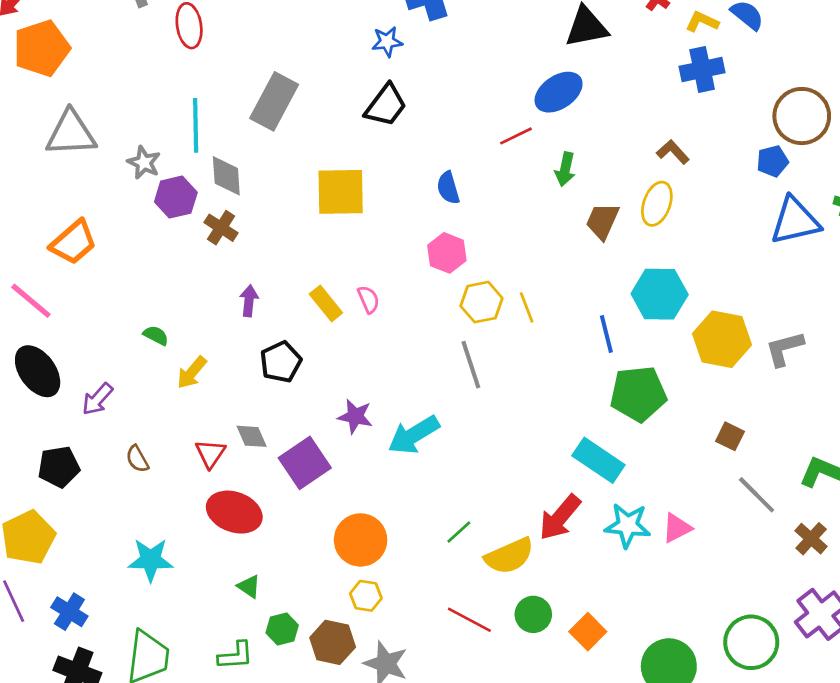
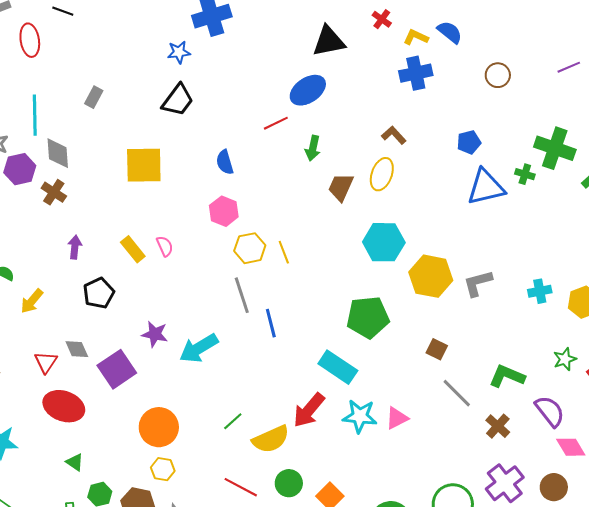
gray rectangle: (274, 101) -> (94, 97), size x0.5
brown circle: (802, 116) -> (498, 75), moved, size x0.6
blue line: (606, 334) -> (271, 323), moved

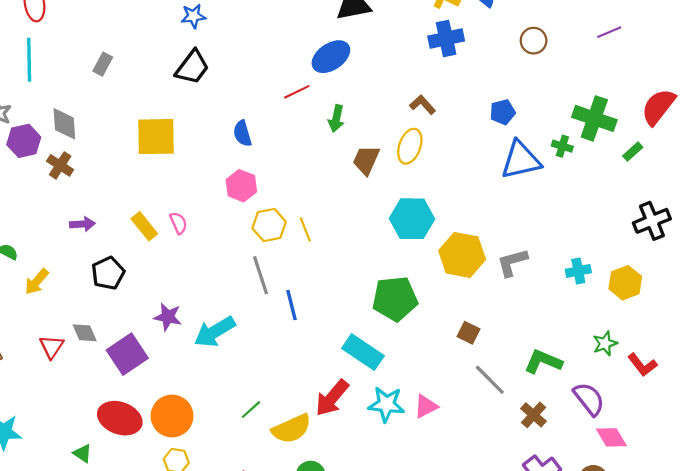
cyan line: (35, 115) -> (29, 60), moved
purple arrow: (75, 247) -> (82, 224), turned 80
red ellipse: (64, 406) -> (120, 418), moved

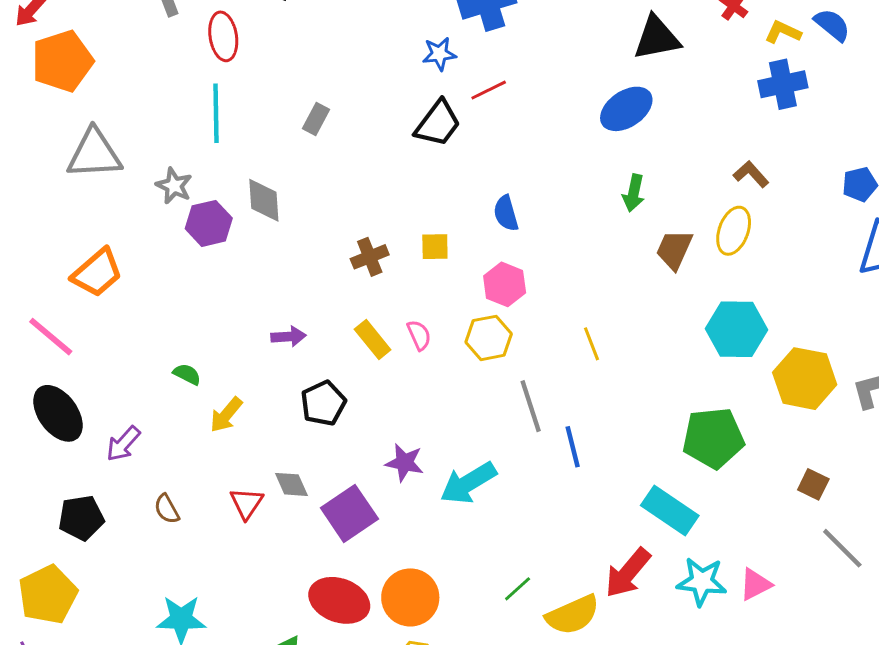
red line: (297, 92) -> (489, 90), moved
yellow square: (156, 137) -> (435, 247), moved, size x0.5
brown cross: (60, 165) -> (370, 257), moved, turned 35
yellow hexagon: (269, 225) -> (489, 338), moved

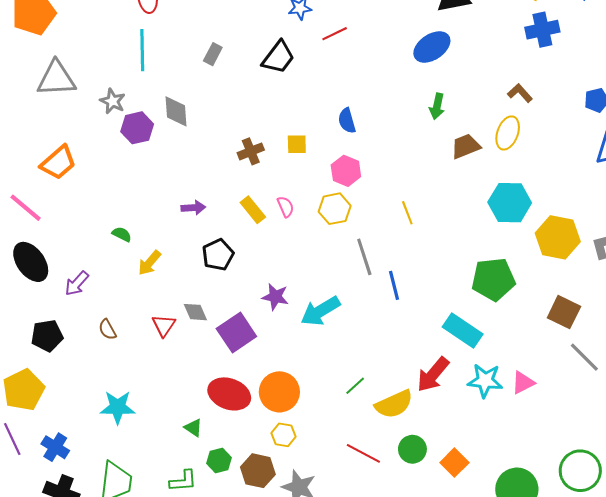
black trapezoid: (438, 123) -> (278, 57), moved
brown trapezoid: (674, 250) -> (466, 146), turned 44
brown square: (813, 484) -> (564, 312), size x1.5

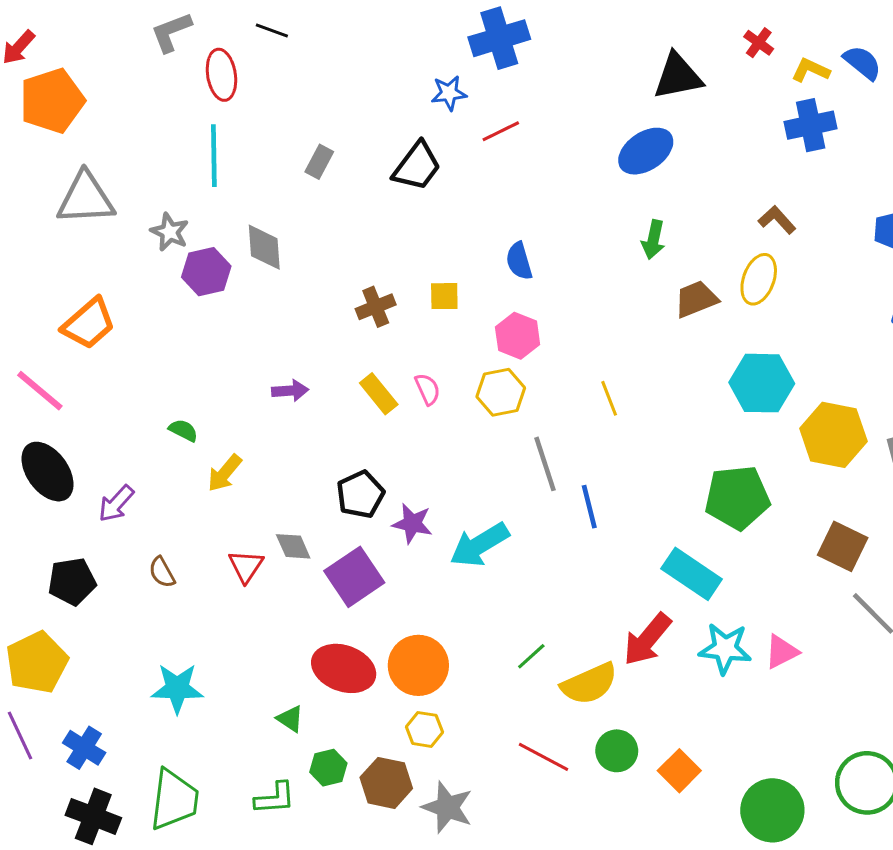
black pentagon: (218, 255) -> (360, 494), moved

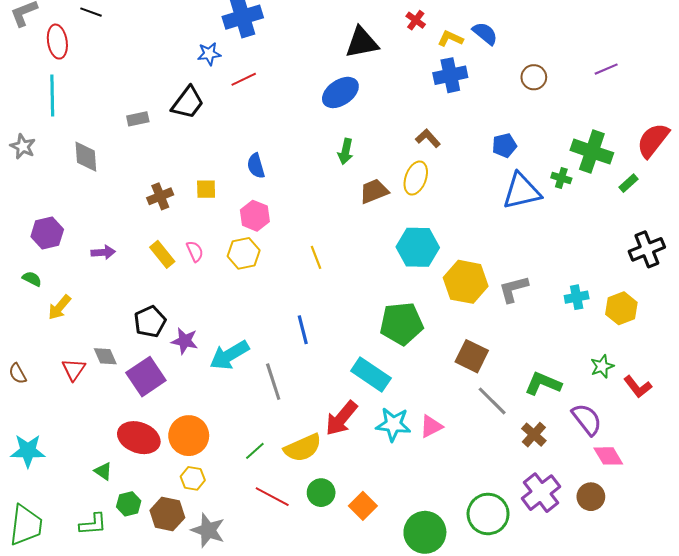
gray rectangle: (319, 162) -> (138, 119), moved, turned 50
purple hexagon: (206, 272) -> (47, 233), moved
gray line: (545, 464) -> (273, 382), moved
green line: (531, 656) -> (255, 451), moved

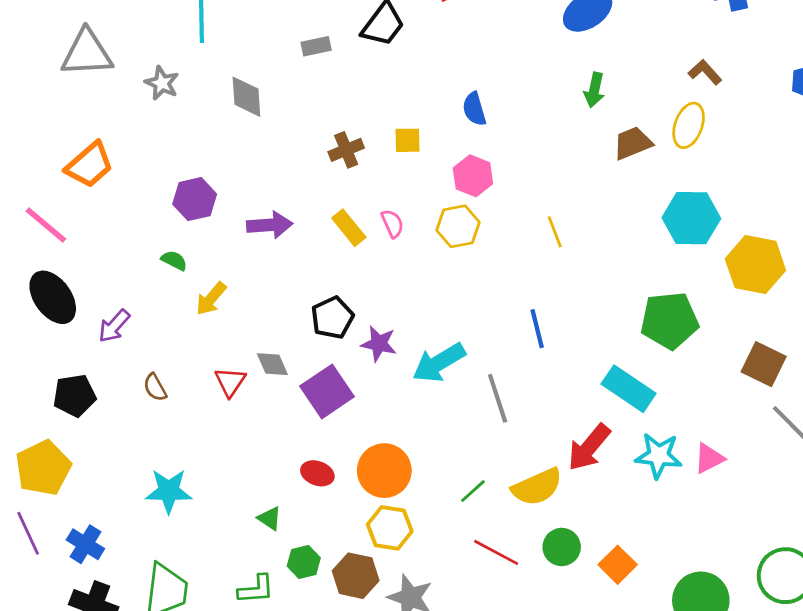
purple arrow: (103, 252) -> (270, 225), size x1.4
red ellipse: (139, 438) -> (317, 473), size x0.6
yellow hexagon: (193, 478) -> (390, 528), size x1.4

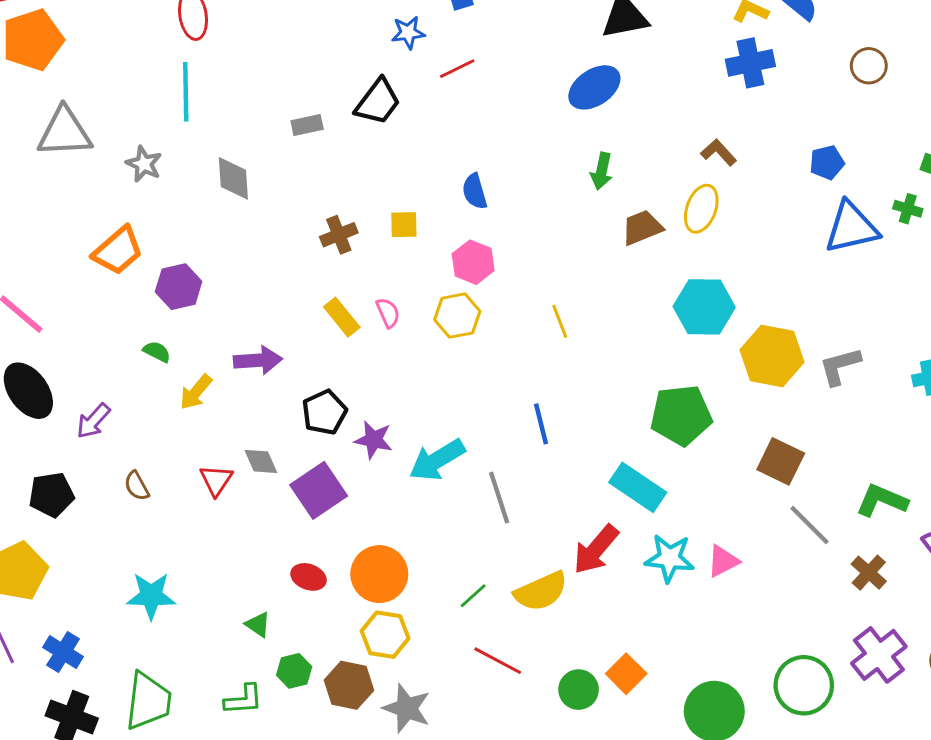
orange trapezoid: (90, 165) -> (118, 251), moved
purple arrow: (270, 225) -> (258, 360), moved
green circle: (562, 547) -> (579, 690), moved

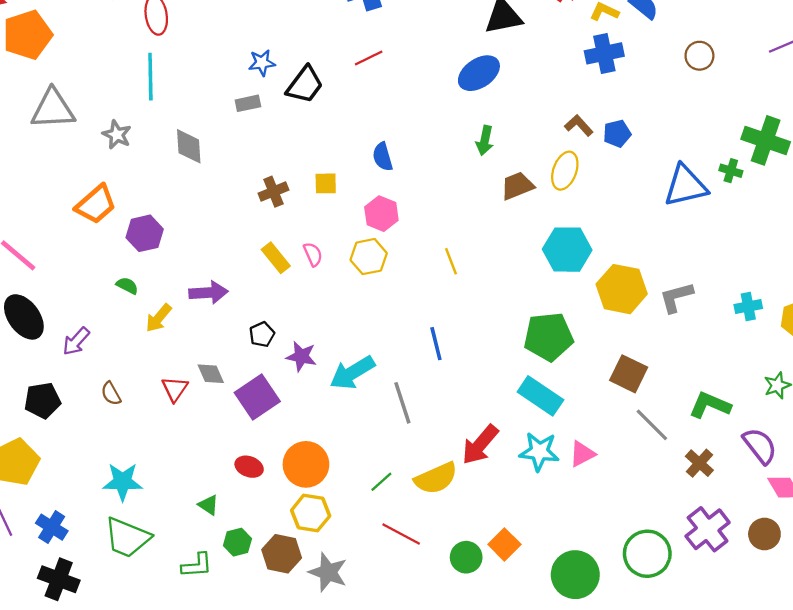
blue star: (408, 33) -> (262, 63), moved
blue pentagon: (827, 163) -> (617, 134), moved
black pentagon: (324, 412) -> (262, 334), size x0.7
cyan rectangle: (638, 487) -> (540, 396), moved
green trapezoid: (148, 701) -> (127, 537), moved, turned 105

